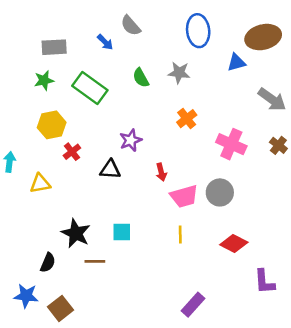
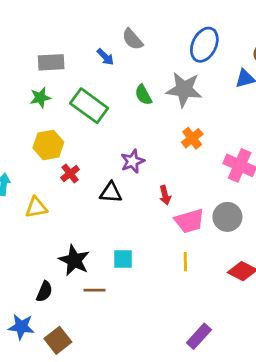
blue ellipse: (198, 31) -> (204, 45), turned 32
gray star: (179, 73) -> (184, 89), size x1.5

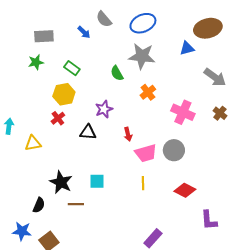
blue ellipse: (204, 45) -> (143, 23), moved, turned 40
green semicircle: (143, 95) -> (117, 73), moved
green rectangle: (89, 106) -> (72, 68), size x0.6
yellow hexagon: (48, 145) -> (64, 94), moved

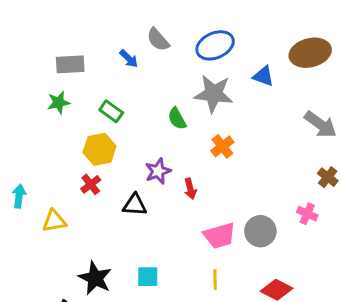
blue triangle: (187, 48) -> (263, 76), moved, turned 35
pink cross: (183, 112) -> (307, 214), moved, size x0.6
red arrow: (128, 134) -> (190, 189), moved

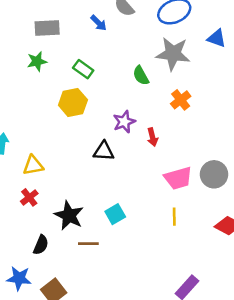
red cross: (91, 184) -> (29, 197), moved
cyan square: (148, 277) -> (115, 214), turned -30

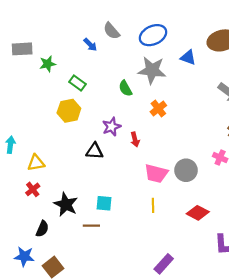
gray rectangle: (47, 28) -> (22, 49), moved
green star: (37, 61) -> (48, 64), moved
pink trapezoid: (178, 178) -> (156, 173), turned 30
cyan square: (115, 214) -> (104, 203), turned 35
brown line: (88, 244) -> (91, 226), moved

